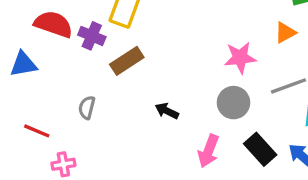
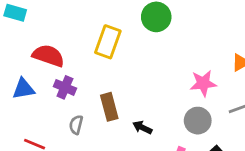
purple cross: (92, 36) -> (65, 87), moved
brown rectangle: (127, 61) -> (109, 107), moved, turned -72

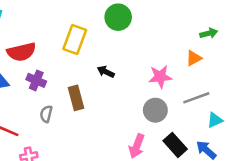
red semicircle: (48, 56) -> (21, 52), turned 148
black arrow: (142, 128) -> (106, 72), moved

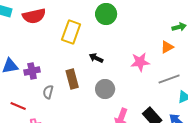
red semicircle: (21, 52) -> (34, 16), moved
purple cross: (36, 80) -> (32, 71), moved, turned -35
gray circle: (155, 110) -> (105, 89), moved

